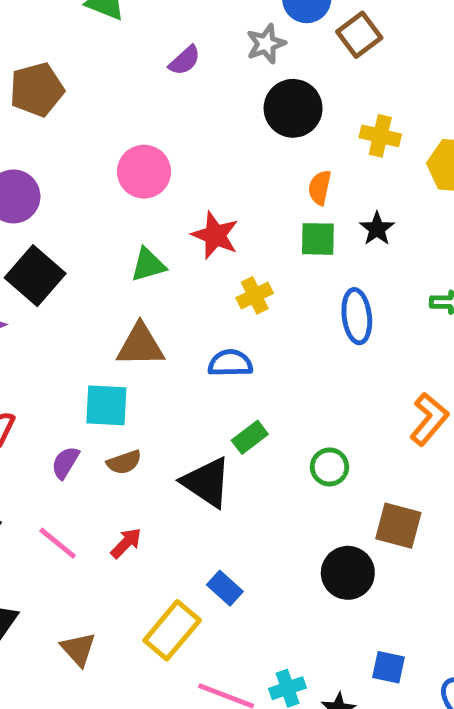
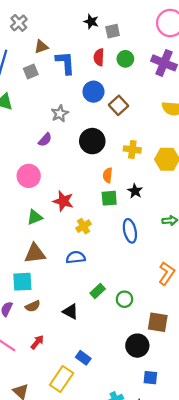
gray star: (266, 44) -> (60, 114), moved
purple semicircle: (185, 60) -> (45, 140), moved
green rectangle: (250, 437) -> (98, 291), moved
black triangle: (207, 482) -> (70, 311), size x0.7
blue square: (389, 667) -> (150, 378), moved

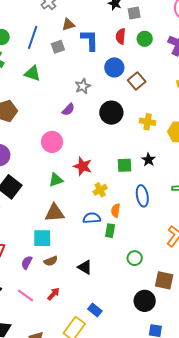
orange semicircle: (108, 175) -> (116, 210), moved
green rectangle: (98, 291) -> (110, 231), moved, turned -40

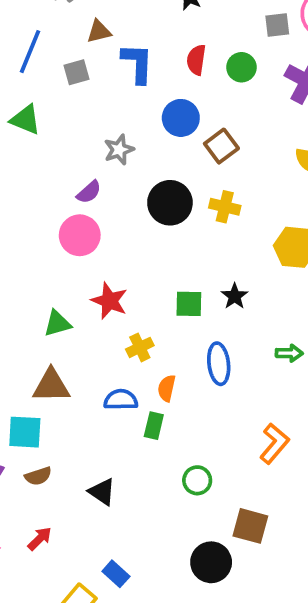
gray square: (134, 13) -> (277, 25), moved
yellow cross: (148, 122) -> (225, 207), moved
pink circle: (52, 142) -> (80, 235), moved

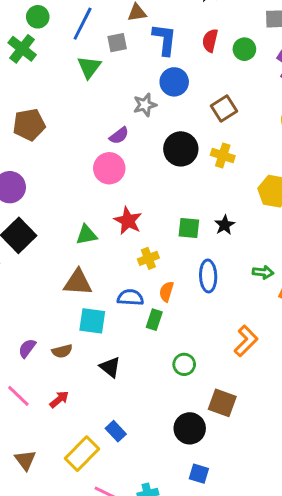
blue circle: (181, 118) -> (174, 82), moved
green triangle: (25, 120) -> (89, 67), moved, turned 40
cyan square: (25, 432) -> (92, 321), moved

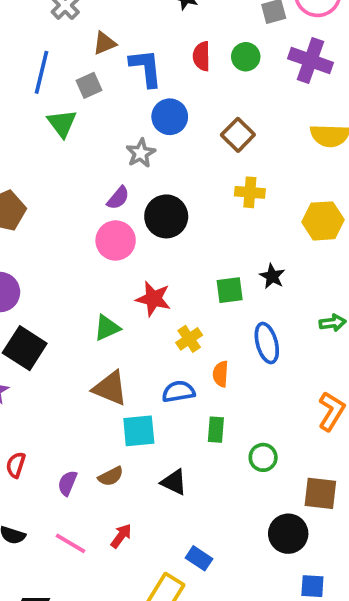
black circle: (181, 149) -> (166, 216), moved
brown triangle: (78, 282) -> (110, 388), turned 32
green rectangle: (154, 320) -> (216, 430), moved

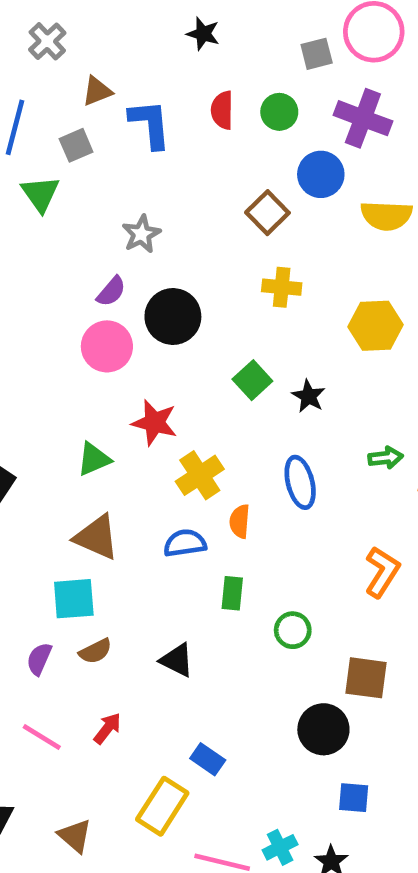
blue circle: (170, 117) -> (321, 174), moved
green square: (230, 290) -> (252, 380), moved, turned -36
yellow cross: (189, 339) -> (200, 475), size x1.4
cyan square: (139, 431) -> (74, 599), moved

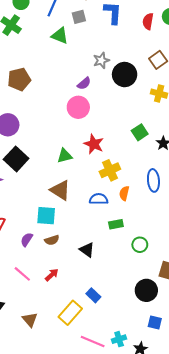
red semicircle: (222, 110) -> (148, 21), moved
green triangle: (40, 194) -> (60, 36), turned -42
black circle: (173, 316) -> (125, 75), moved
green rectangle: (232, 593) -> (116, 224), turned 64

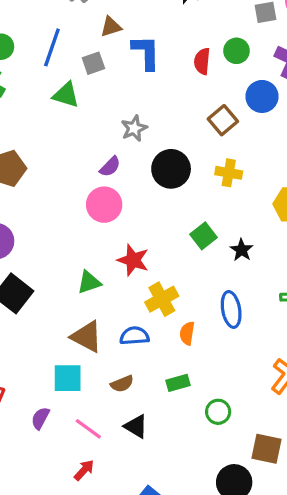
black circle: (125, 75) -> (171, 169), moved
blue semicircle: (99, 199) -> (134, 336), moved
brown semicircle: (52, 240) -> (122, 384), moved
pink line: (22, 274) -> (88, 429), moved

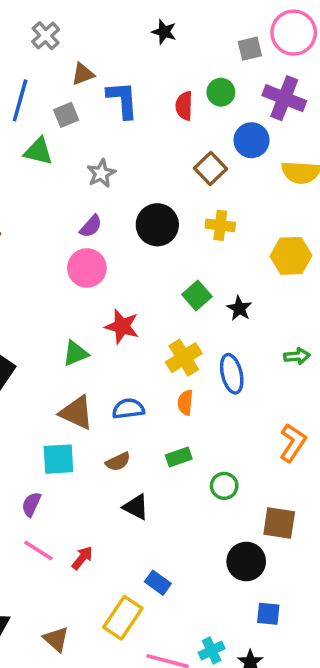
gray star: (134, 128) -> (101, 173), moved
yellow cross: (162, 299) -> (184, 358), moved
pink line: (88, 429) -> (38, 551), moved

